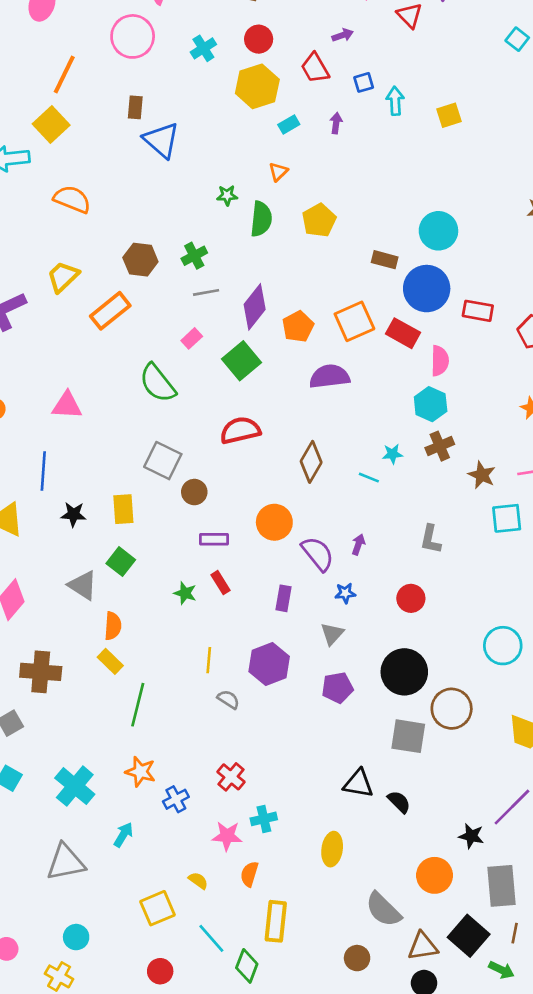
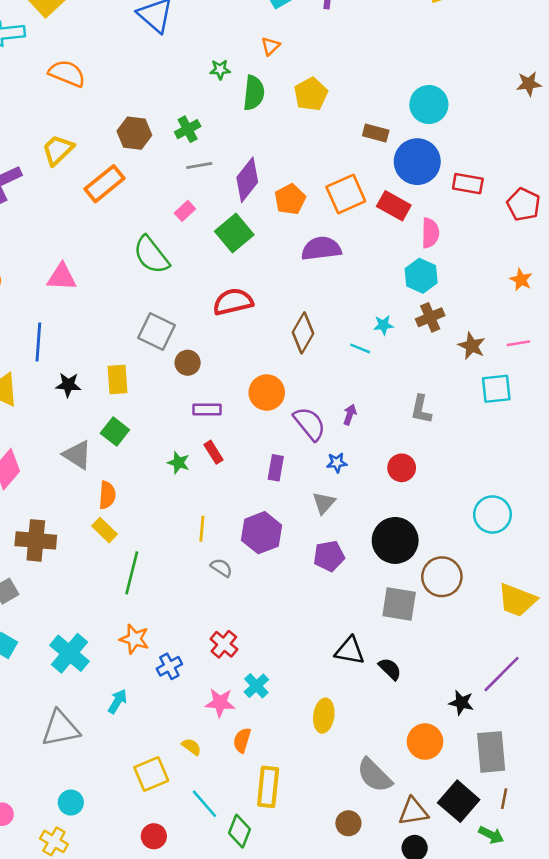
cyan cross: (264, 819) -> (256, 686), turned -30

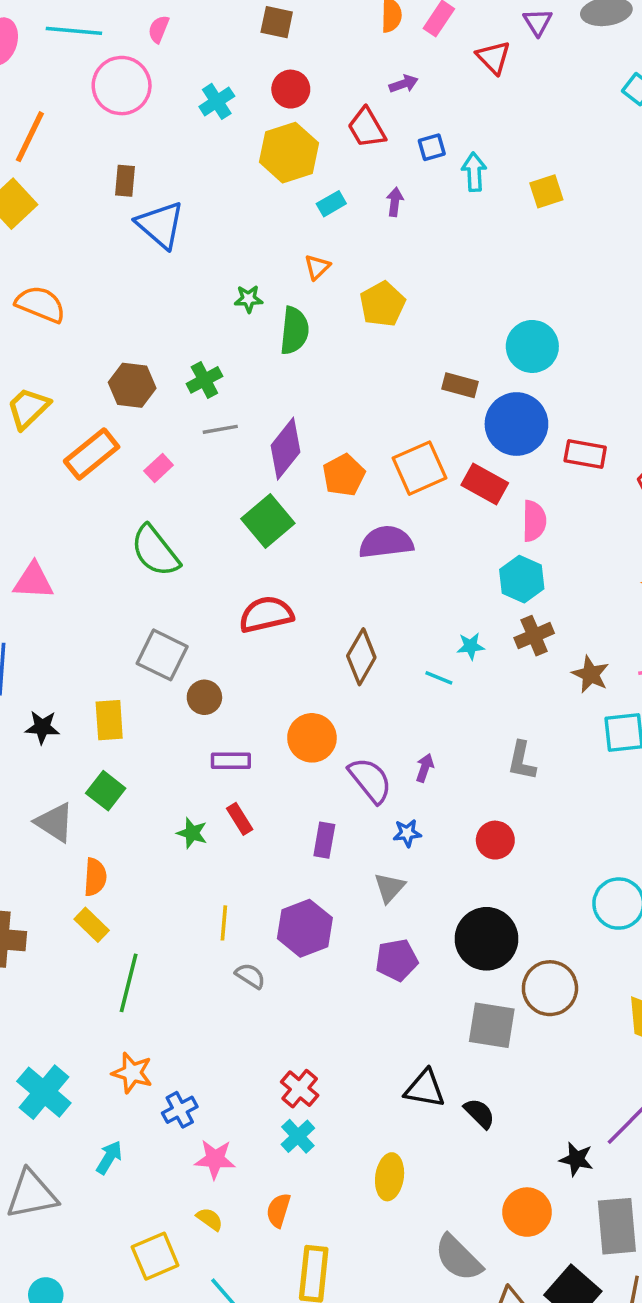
yellow pentagon: (311, 94) -> (382, 304), moved
pink rectangle: (185, 211) -> (159, 468), moved
red cross: (224, 644) -> (300, 1089), moved
pink star: (220, 703) -> (215, 1159), moved

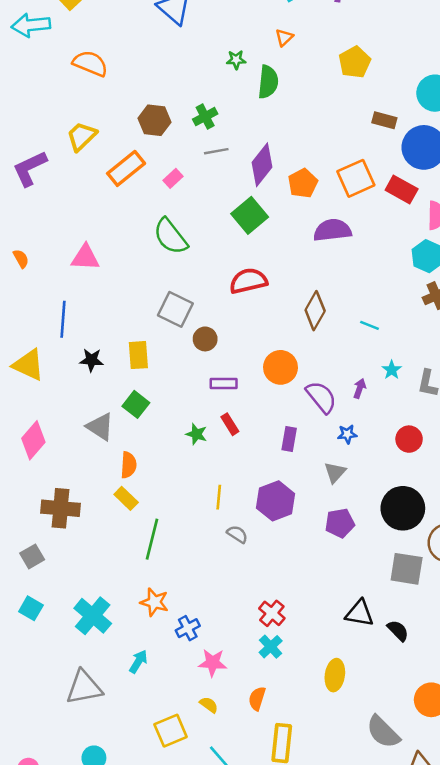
yellow pentagon: (382, 304) -> (355, 62), moved
cyan star: (471, 646) -> (392, 370), moved, turned -30

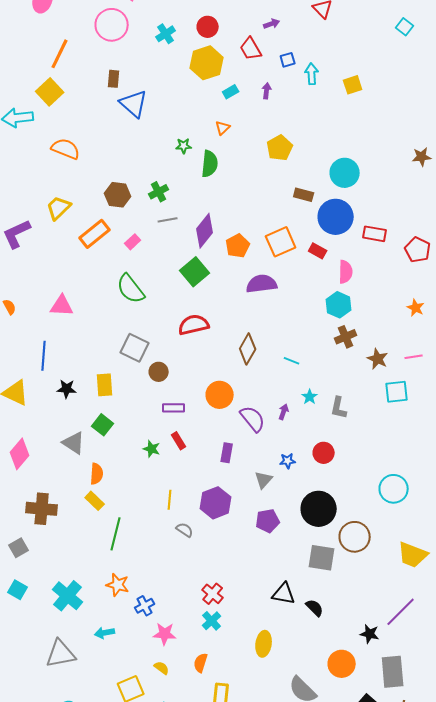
red rectangle: (402, 189) -> (318, 251), size x0.7
blue star: (347, 434) -> (288, 461), moved
cyan arrow: (138, 661) -> (105, 633), turned -132

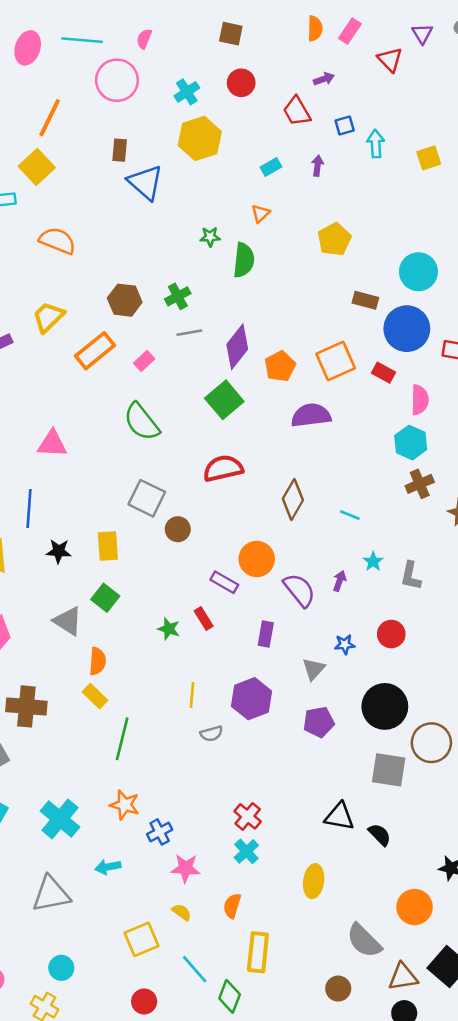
yellow hexagon: (207, 63) -> (200, 138), moved
purple rectangle: (174, 408) -> (224, 582), moved, turned 30
gray semicircle: (185, 530) -> (211, 734), turned 132

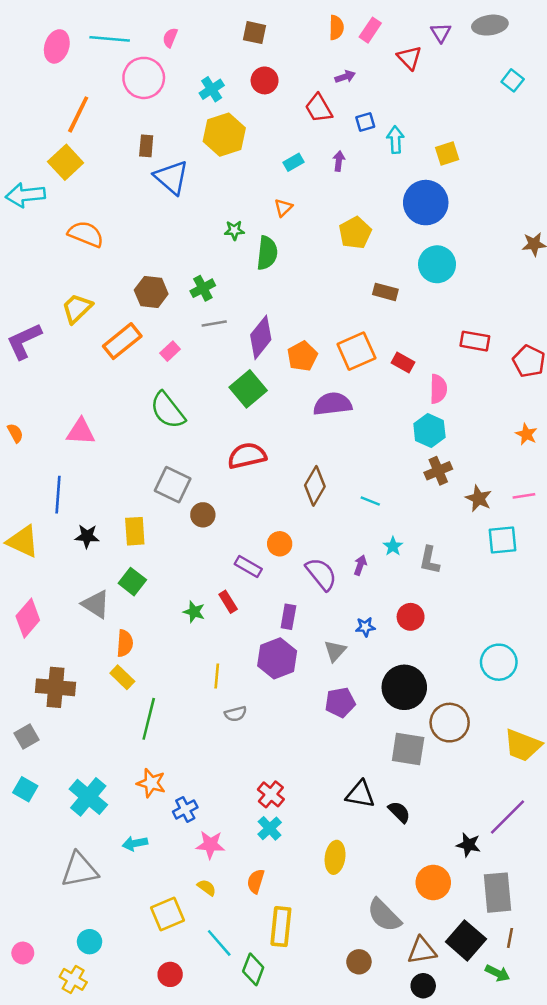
blue circle: (407, 329) -> (426, 203), moved
orange circle: (257, 559) -> (280, 544), size x0.7
purple hexagon: (252, 699) -> (277, 658), moved

